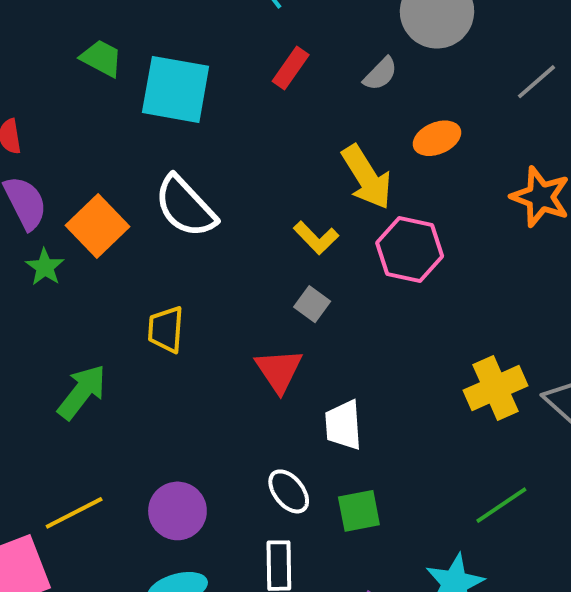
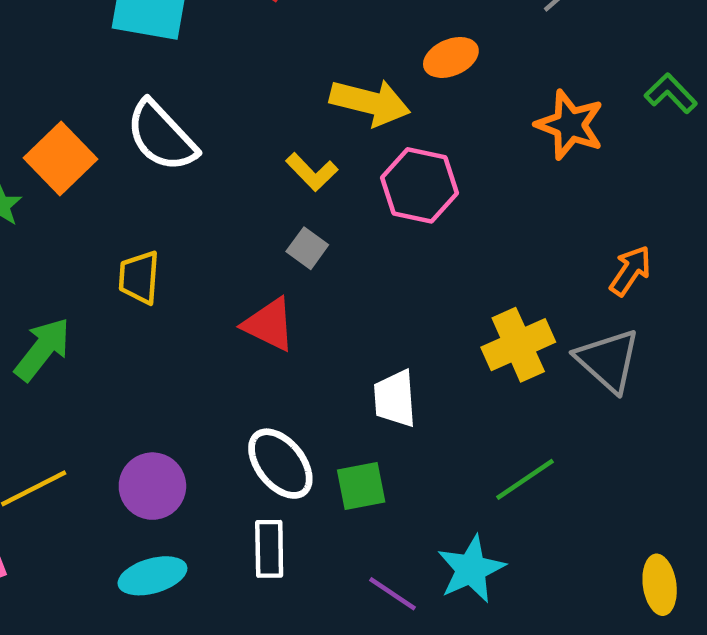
yellow arrow: (367, 177) -> (370, 102), turned -44
red triangle: (279, 370) -> (269, 325), turned -30
white trapezoid: (343, 425) -> (395, 399), moved
white ellipse: (289, 491) -> (280, 464), size x1.4

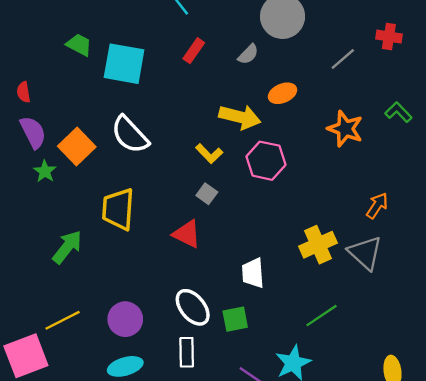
yellow trapezoid: (139, 277) -> (118, 209), size x1.5

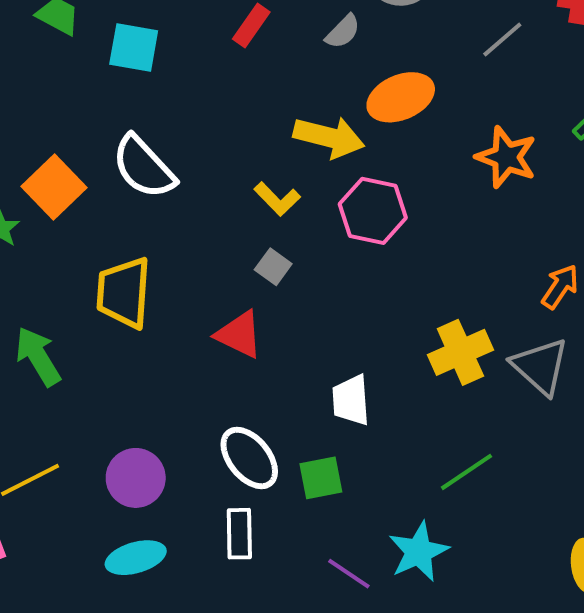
cyan square: (124, 64) -> (134, 47), size x0.7
orange ellipse: (283, 93) -> (401, 97), size x1.4
green arrow: (67, 247) -> (38, 356), turned -69

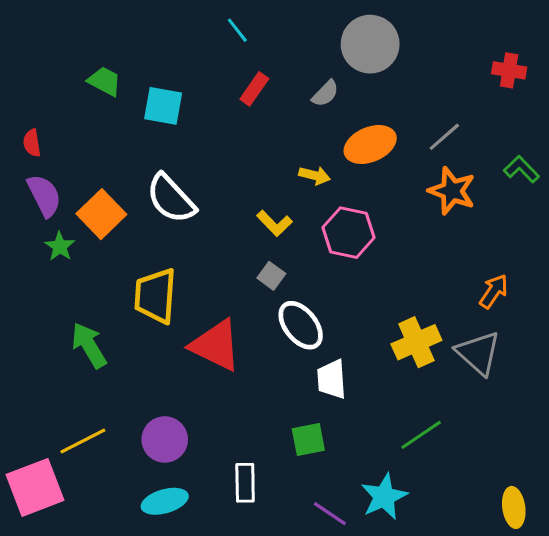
gray line: (502, 40) -> (444, 137), moved
yellow arrow: (329, 137) -> (315, 175), size x0.6
red triangle: (239, 334) -> (216, 345), moved, size x1.4
white ellipse: (249, 458) -> (301, 325), moved

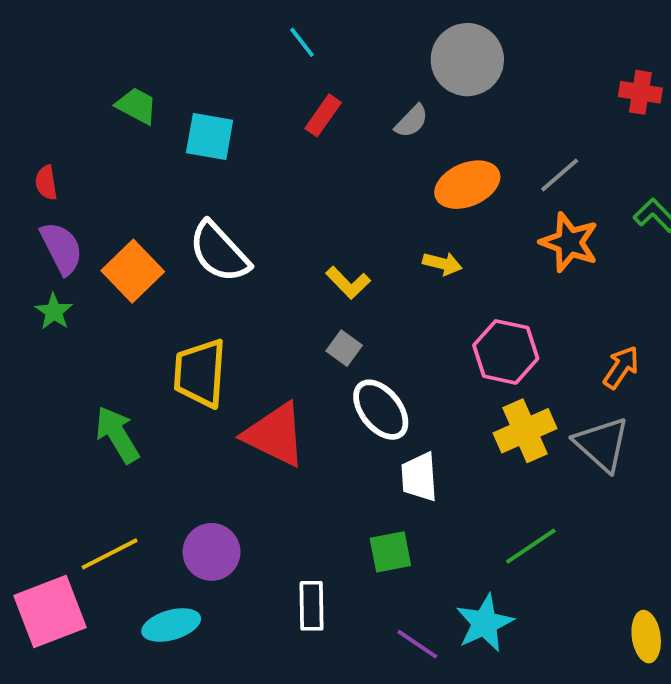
yellow arrow: (315, 175) -> (442, 263), moved
pink hexagon: (348, 233) -> (506, 352), moved
green star: (60, 246) -> (54, 312), moved
cyan ellipse: (165, 501) -> (171, 625), moved

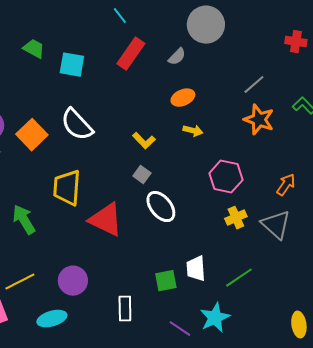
red rectangle: (323, 115) -> (131, 54), size x1.5
orange ellipse: (467, 185) -> (183, 98), moved, size x0.7
yellow cross: (525, 431) -> (236, 218), size x0.7
white trapezoid: (419, 477) -> (196, 269), moved

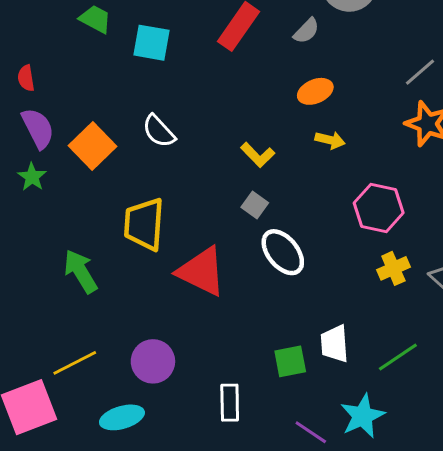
white semicircle: (77, 125) -> (159, 131), size x0.7

